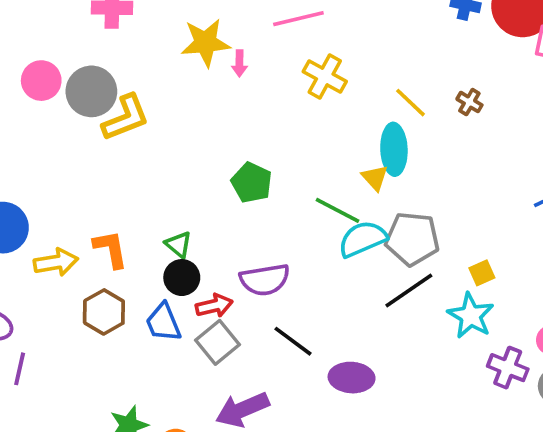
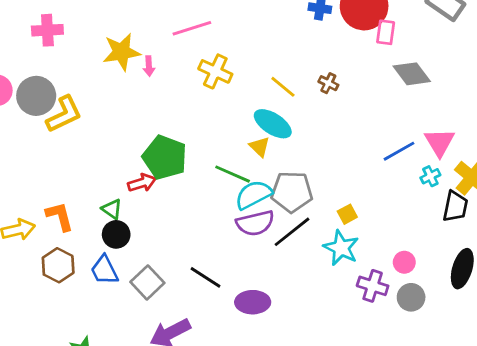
cyan ellipse: (394, 149) -> (273, 124), turned -51
green pentagon: (252, 183) -> (165, 157), size x1.4
purple semicircle: (265, 280) -> (255, 223), moved
red arrow: (214, 306) -> (142, 183), moved

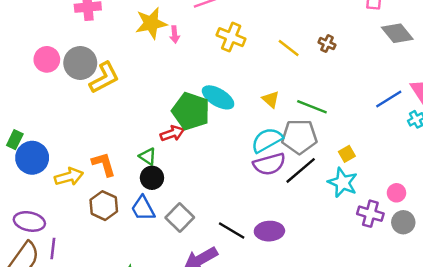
cyan ellipse: (273, 124) -> (218, 97), moved
green line: (233, 174) -> (312, 107), moved
black line: (205, 277) -> (232, 231), moved

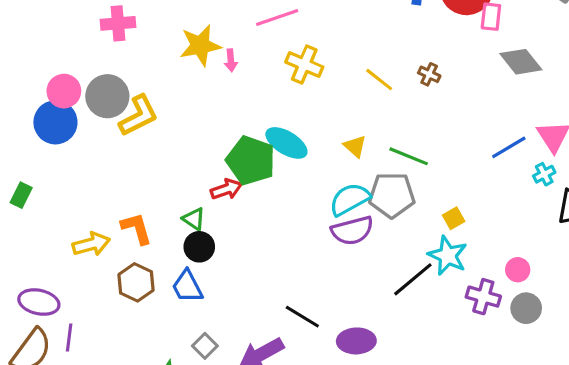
blue circle: (32, 158) -> (55, 122), moved
black line: (301, 170) -> (413, 279), moved
gray square: (180, 218) -> (205, 346), moved, size x0.7
purple ellipse: (269, 231) -> (356, 341), moved

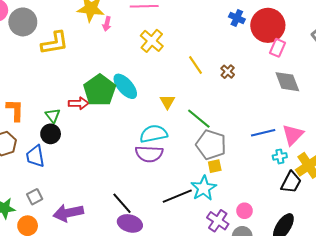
yellow L-shape: (139, 116) -> (55, 43), moved
gray pentagon: (392, 195) -> (211, 145), moved
black line: (302, 317) -> (122, 203), moved

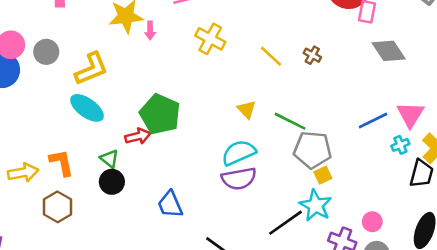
gray circle: (23, 22) -> (46, 52), size x0.7
cyan ellipse: (125, 86) -> (87, 108), moved
blue trapezoid: (35, 156) -> (170, 204), moved

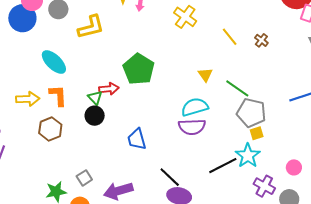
cyan ellipse: (87, 108) -> (54, 62), moved
red arrow: (138, 136) -> (109, 89), moved
pink circle: (372, 222) -> (294, 167), moved

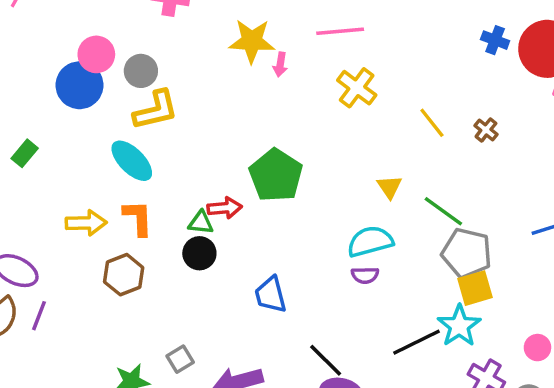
yellow L-shape: (91, 27) -> (156, 110), moved
green triangle: (95, 98) -> (201, 223), turned -42
purple semicircle: (192, 127) -> (365, 275), size x0.6
yellow square: (257, 133) -> (475, 288), size x1.5

